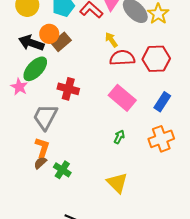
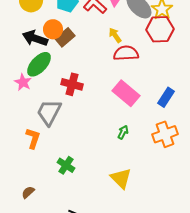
red hexagon: (156, 59) -> (160, 29), moved
orange L-shape: (42, 148) -> (33, 138), moved
brown semicircle: (40, 163) -> (28, 192), moved

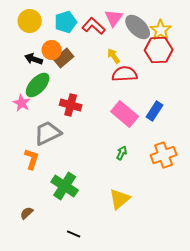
black arrow: (35, 38) -> (34, 59), size x0.7
blue rectangle: (166, 97) -> (155, 111), moved
gray trapezoid: (49, 112) -> (48, 133), turned 36
green cross: (66, 165) -> (65, 186), size x1.5
yellow triangle: (121, 178) -> (120, 199), turned 35

